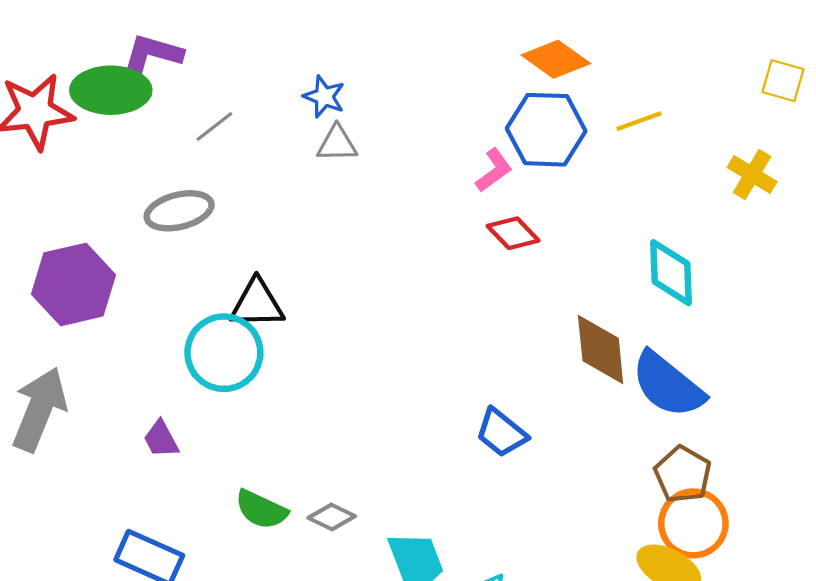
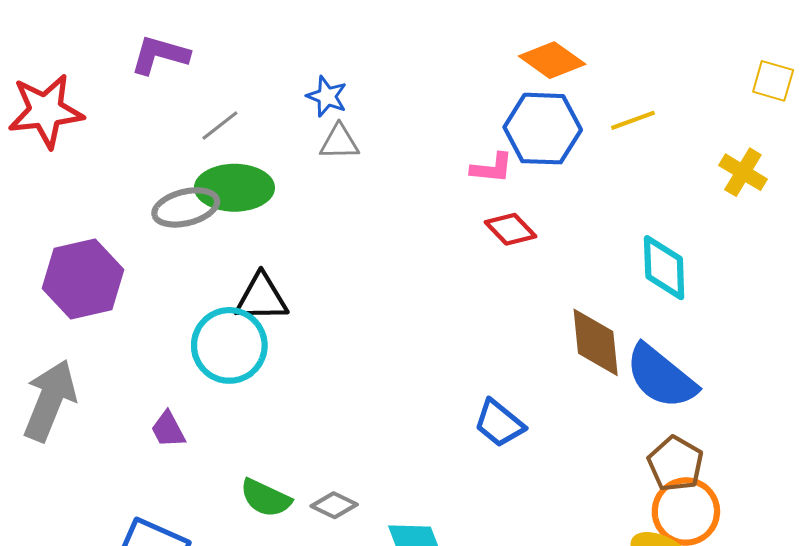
green ellipse: (111, 90) -> (234, 188), moved
pink L-shape: (494, 170) -> (492, 168), turned 42

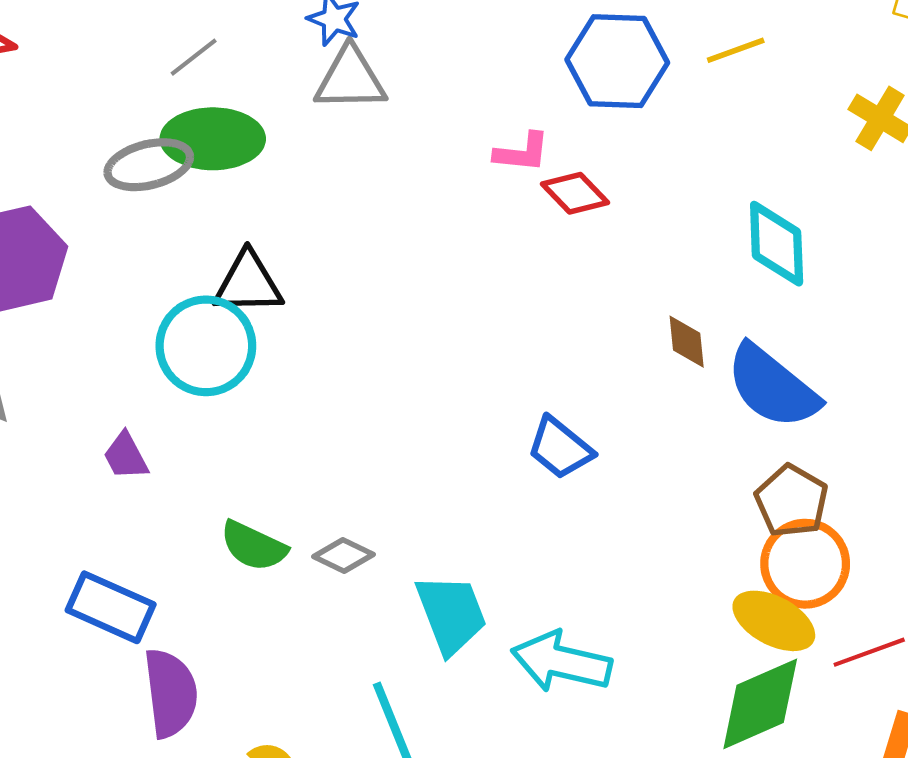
gray triangle: (339, 142) -> (350, 79), size x1.4
pink L-shape: (492, 168) -> (522, 152), moved
brown diamond: (596, 342) -> (687, 342), size x0.6

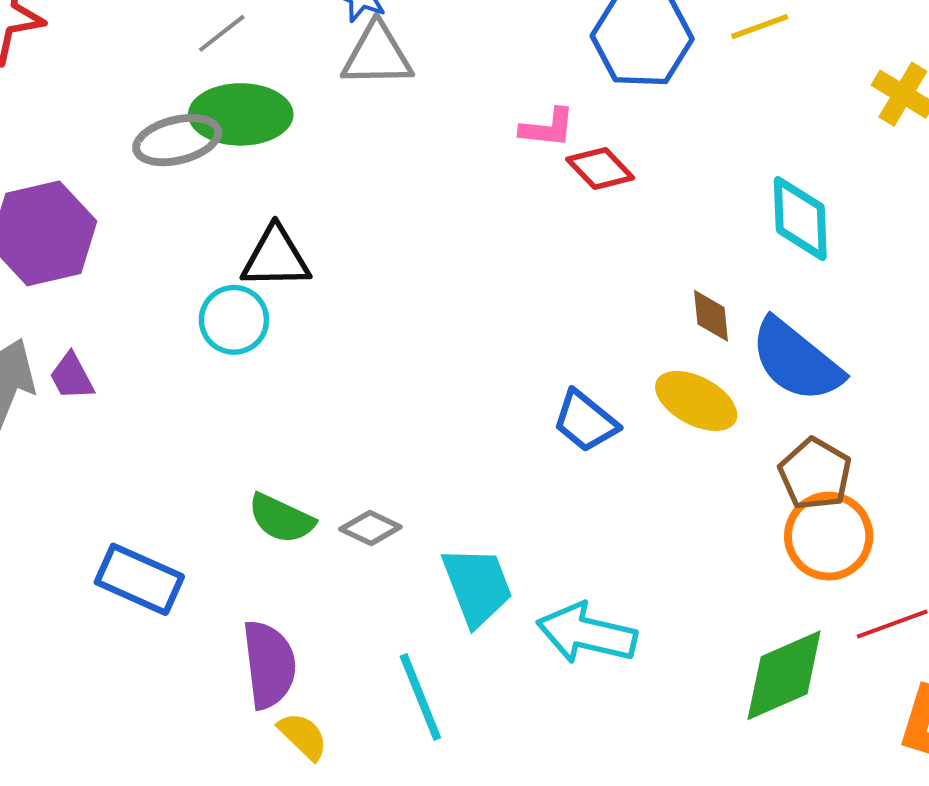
cyan circle: (206, 346) -> (234, 320), size x0.7
purple trapezoid: (126, 456) -> (72, 377), moved
yellow ellipse: (774, 621) -> (696, 401), moved
purple semicircle: (171, 693) -> (269, 664), moved

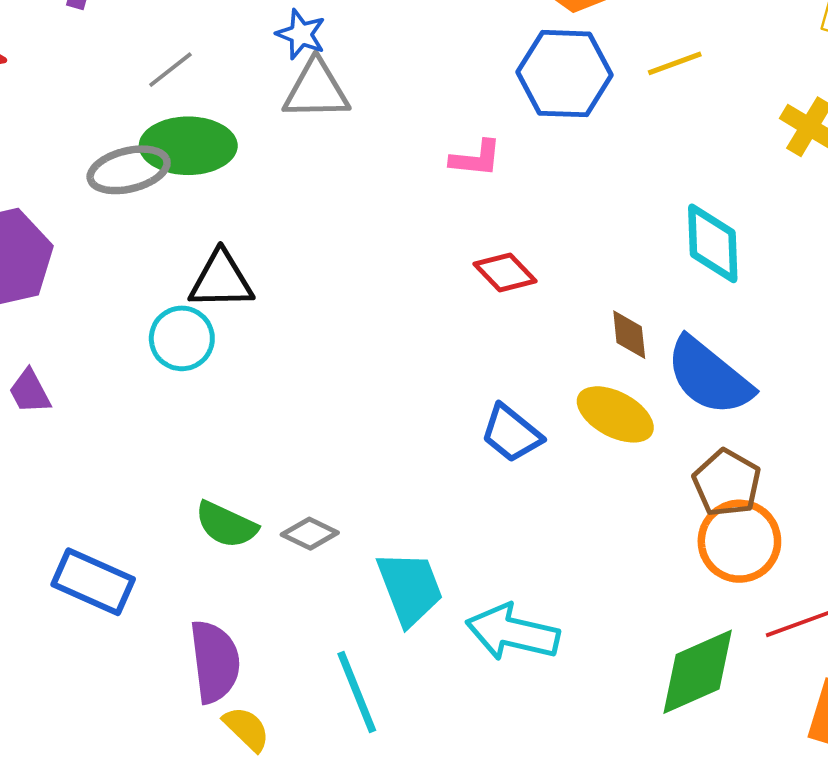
red diamond: (600, 168) -> (505, 273), moved

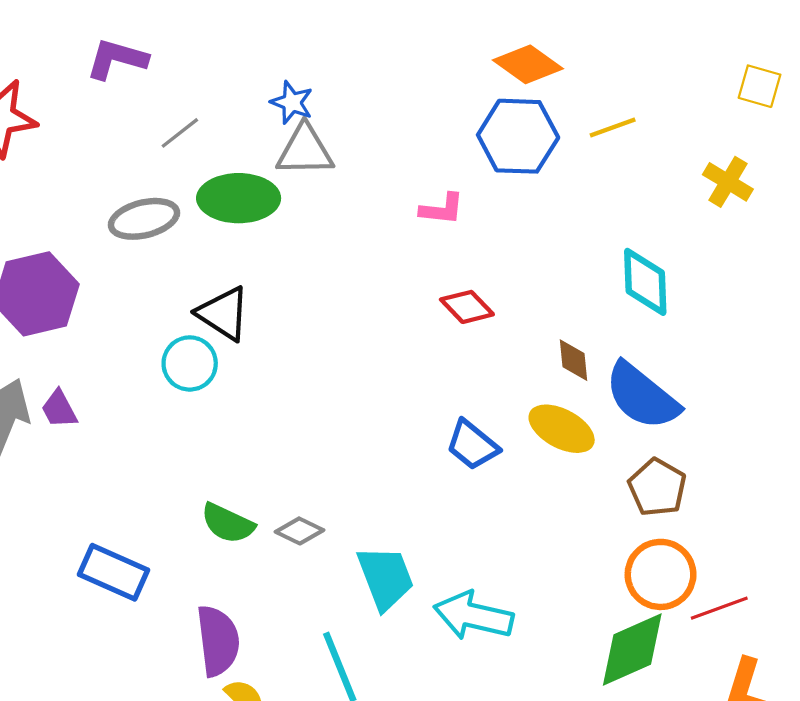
green ellipse: (188, 146) -> (239, 198), moved
black triangle: (221, 280) -> (223, 313), turned 34
orange circle: (739, 541) -> (661, 574), moved

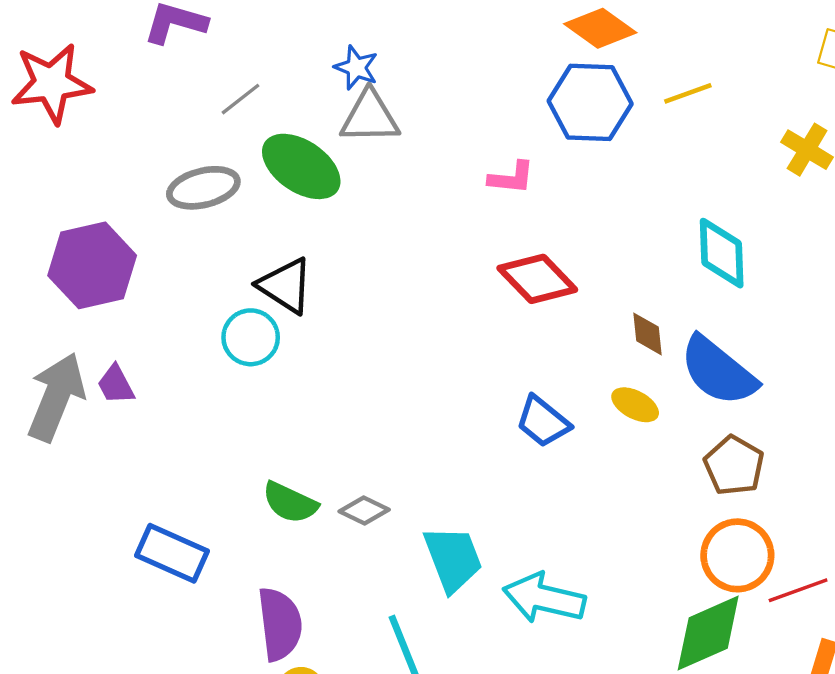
green ellipse: (239, 198) -> (301, 166), turned 34
red diamond: (467, 307) -> (537, 279), size x1.4
yellow ellipse: (562, 429) -> (635, 405), size x0.7

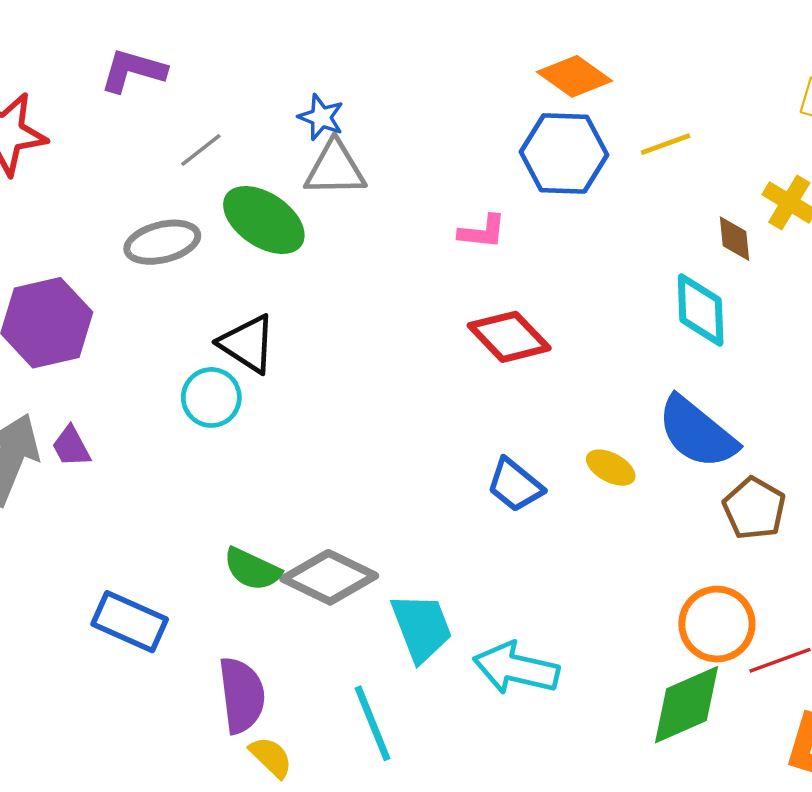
brown diamond: (647, 334) -> (734, 239), moved
brown pentagon: (734, 465) -> (754, 508), moved
gray diamond: (364, 510) -> (329, 577), size x1.8

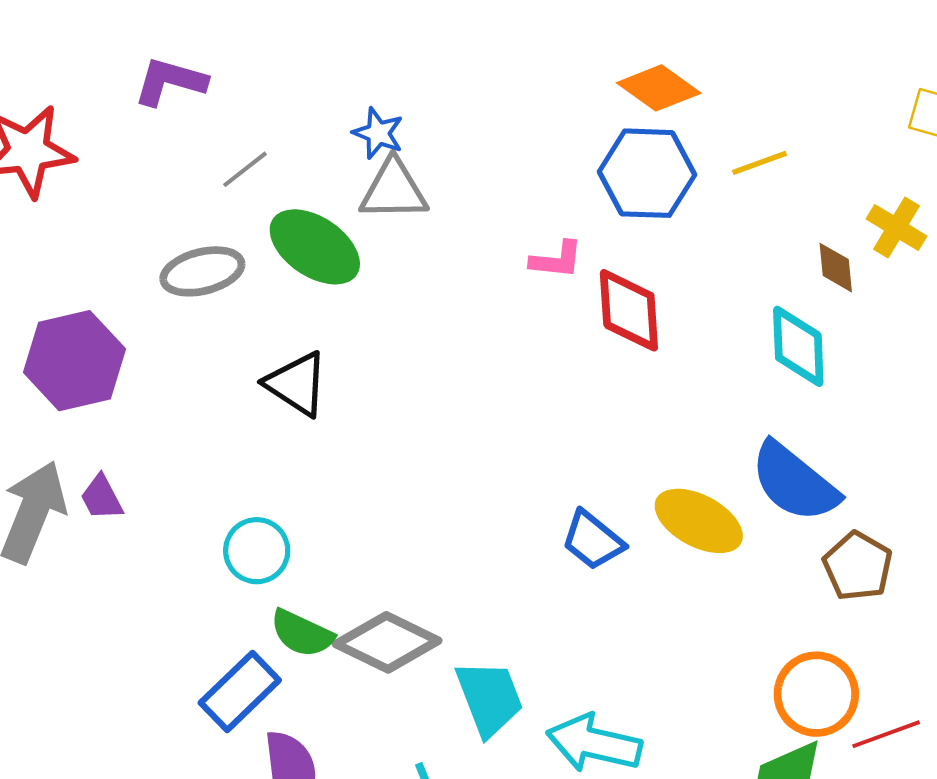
red diamond: (509, 337) -> (629, 310), moved, turned 40
cyan circle: (211, 397) -> (257, 551), moved
yellow ellipse: (611, 468) -> (699, 521), size x1.6
blue rectangle: (130, 622) -> (240, 692), moved, turned -68

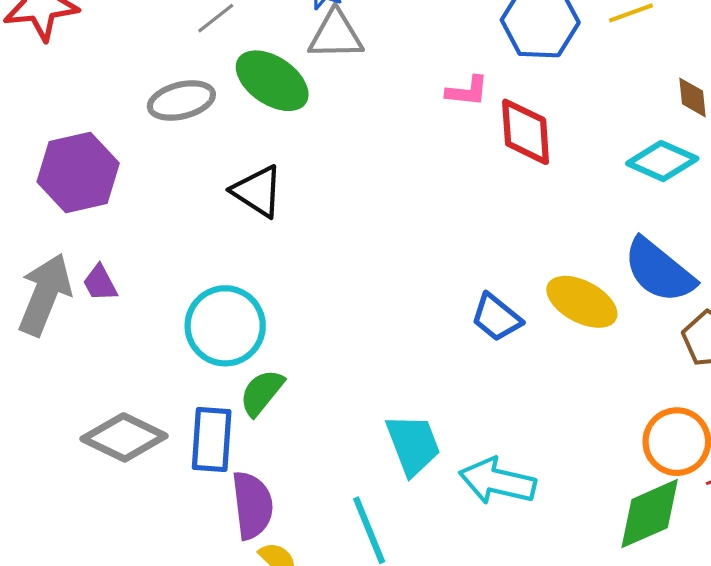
cyan diamond: (798, 346) -> (662, 161), turned -64
cyan circle: (257, 551) -> (225, 326), size x1.5
green semicircle: (302, 633) -> (262, 393), turned 104
gray diamond: (387, 642) -> (124, 437), moved
blue rectangle: (240, 692) -> (212, 440), turned -42

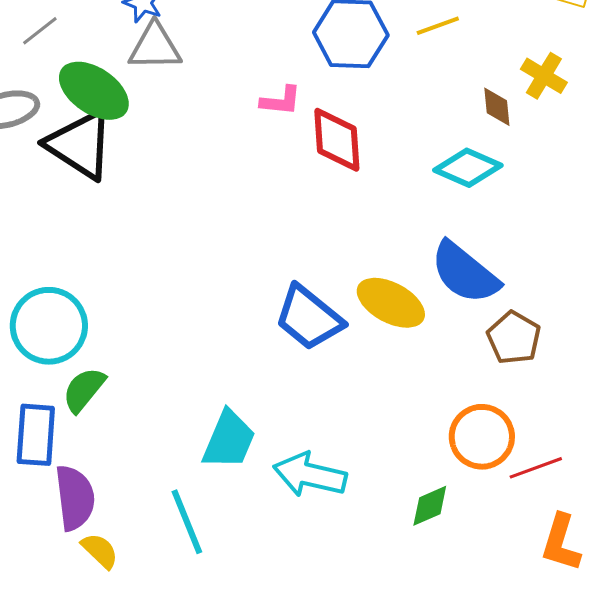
black triangle: (258, 191) -> (80, 145), moved, size x1.4
blue trapezoid: (496, 317) -> (309, 318), size x1.4
cyan trapezoid: (413, 445) -> (229, 440), turned 44
green diamond: (650, 514) -> (430, 506), moved, size x0.6

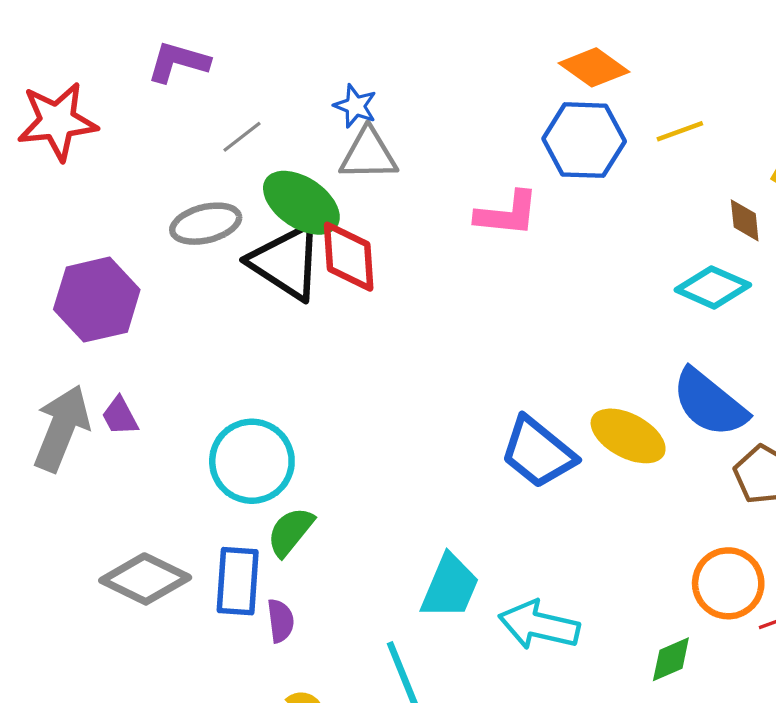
pink L-shape: (281, 101) -> (507, 214), size x1.4
red diamond: (337, 140) -> (349, 257), moved
purple semicircle: (75, 498) -> (280, 621), moved, size x0.6

